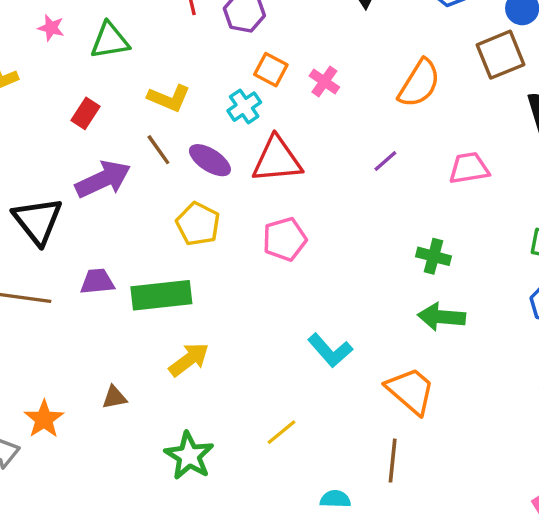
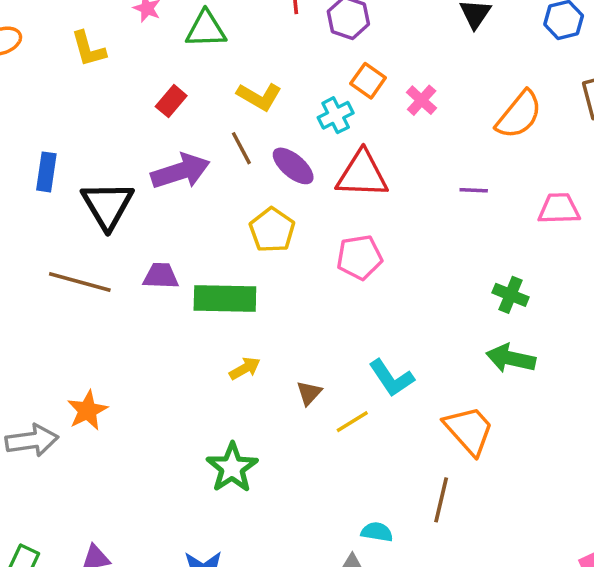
purple line: (385, 161) -> (474, 190), turned 36
yellow arrow: (189, 360) -> (245, 368), size x0.7
brown triangle: (114, 397) -> (309, 393), moved, turned -44
yellow line: (281, 432) -> (352, 422), moved

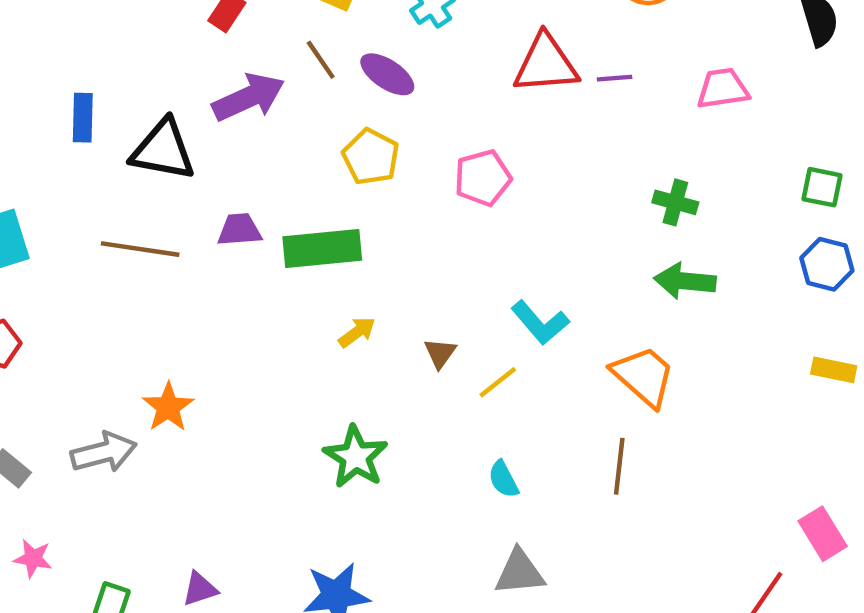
red triangle: (362, 174) -> (546, 64), moved
black triangle: (107, 205) -> (163, 150), turned -42
cyan semicircle: (377, 532) -> (503, 479), moved, turned -120

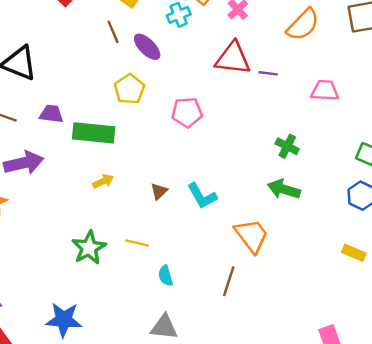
purple arrow: (249, 97) -> (24, 163), moved
brown triangle: (440, 353) -> (159, 191), moved
yellow line: (498, 382) -> (137, 243), moved, turned 40

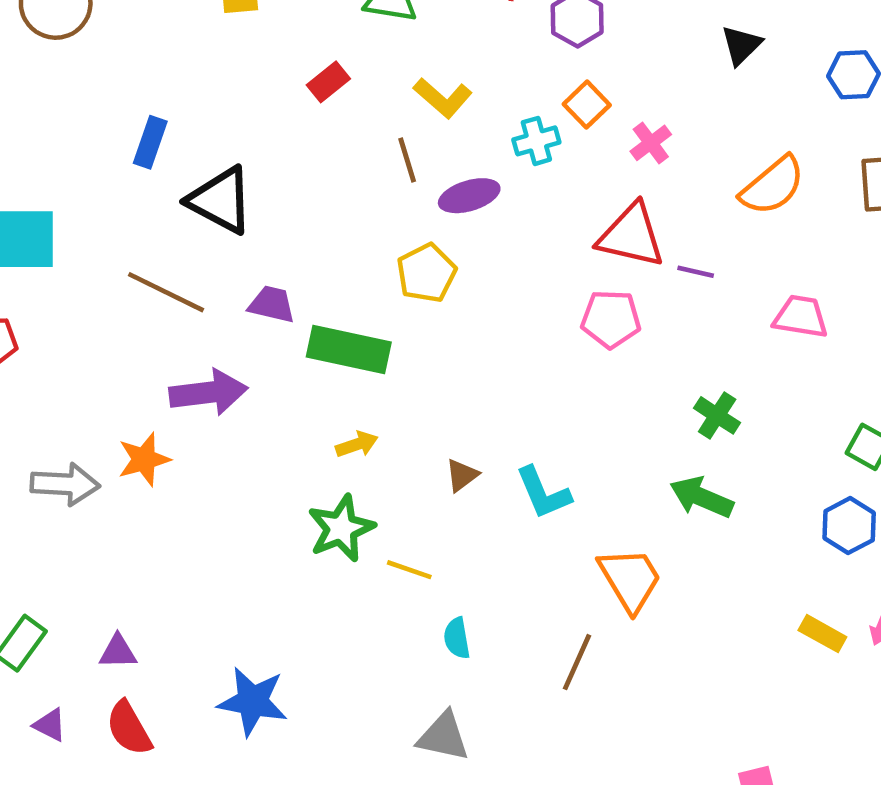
purple ellipse: (147, 47) -> (469, 196), turned -68
pink pentagon: (187, 112) -> (611, 319), moved
green star: (89, 248) -> (341, 528), moved

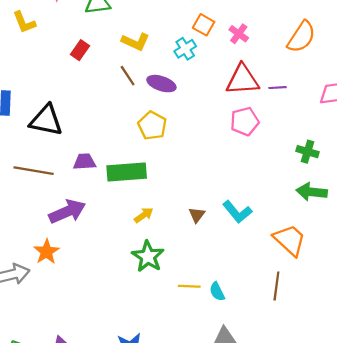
purple ellipse: (469, 196) -> (161, 84), turned 52
yellow line: (409, 570) -> (189, 286), moved

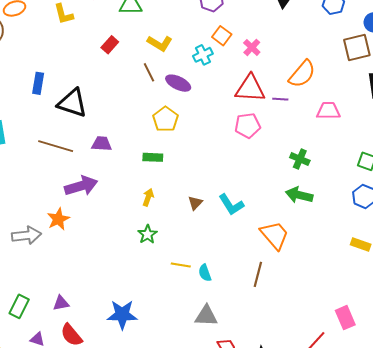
orange semicircle: (301, 37) -> (302, 74), moved
green rectangle: (127, 172) -> (153, 157), moved, size x0.6
yellow arrow: (144, 215) -> (148, 197), turned -42
green star: (148, 256) -> (147, 234), size x0.7

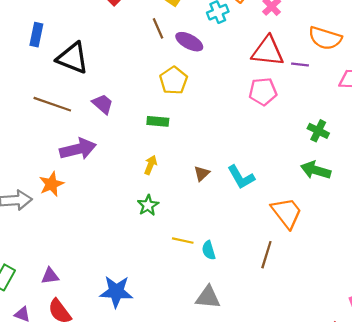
orange semicircle: (302, 74) -> (325, 38), turned 64
purple trapezoid: (102, 144) -> (103, 104), turned 35

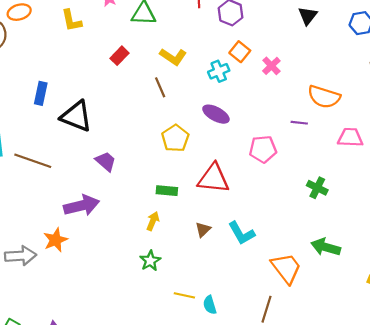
purple ellipse: (189, 42) -> (216, 114), moved
red triangle: (268, 51) -> (213, 178), moved
brown line: (52, 104) -> (33, 161), moved
green rectangle: (158, 121) -> (167, 191), moved
green arrow: (316, 170) -> (326, 247), moved

